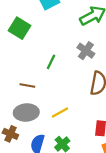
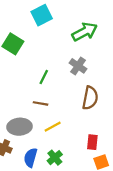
brown line: (27, 86) -> (40, 103), moved

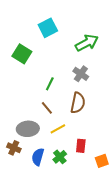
brown semicircle: (90, 98) -> (78, 103), moved
brown line: (40, 103) -> (47, 108), turned 40
red rectangle: (92, 142) -> (81, 146), moved

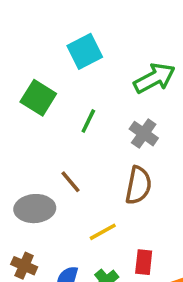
green line: (50, 84) -> (88, 121), moved
brown line: (47, 108) -> (70, 182), moved
gray ellipse: (28, 129) -> (35, 209), moved

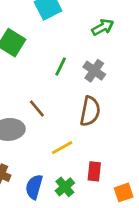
green arrow: (154, 78) -> (103, 27), size x0.7
green line: (88, 121) -> (61, 66), moved

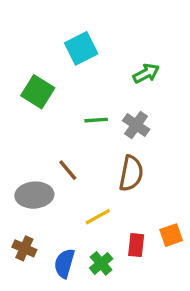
green line: (61, 66) -> (96, 120), turned 60
orange square: (124, 192) -> (171, 235), moved

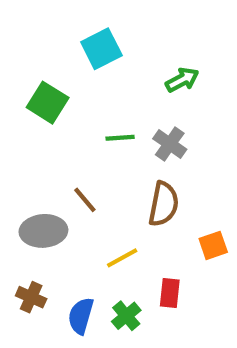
orange square: (171, 235) -> (213, 245), moved

